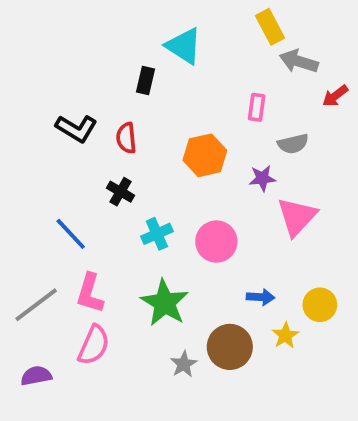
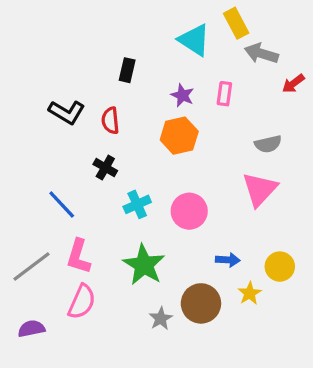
cyan triangle: (184, 46) -> (194, 40), moved
gray semicircle: (293, 144) -> (268, 144), moved
purple star: (262, 178) -> (182, 95), moved, turned 30

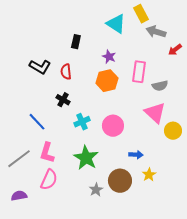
pink rectangle: (224, 94) -> (139, 72), moved, size x1.5
pink triangle: (260, 189) -> (155, 113), turned -30
yellow circle: (280, 267) -> (173, 131), moved

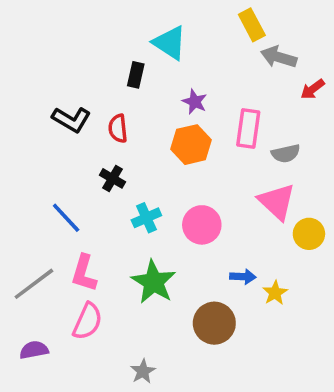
cyan triangle: (116, 24) -> (170, 43), moved
yellow star: (149, 175) -> (275, 293), moved
gray star: (96, 190) -> (143, 371), moved

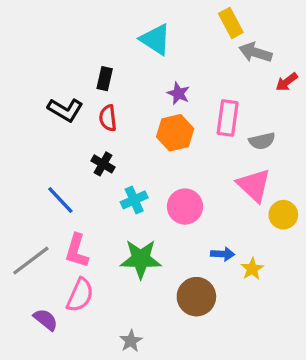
black rectangle: (136, 75) -> (105, 79), moved
green star: (154, 282) -> (141, 259), turned -30
purple semicircle: (34, 350) -> (46, 320), moved, turned 50

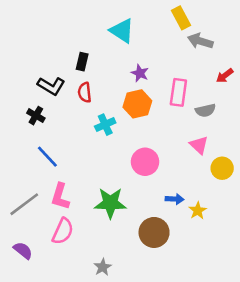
red arrow: (287, 82) -> (225, 76), moved
black cross: (103, 164) -> (36, 116), moved
pink triangle: (254, 185) -> (199, 145), size x0.7
cyan cross: (134, 200) -> (105, 125), moved
purple semicircle: (46, 320) -> (23, 250), moved

